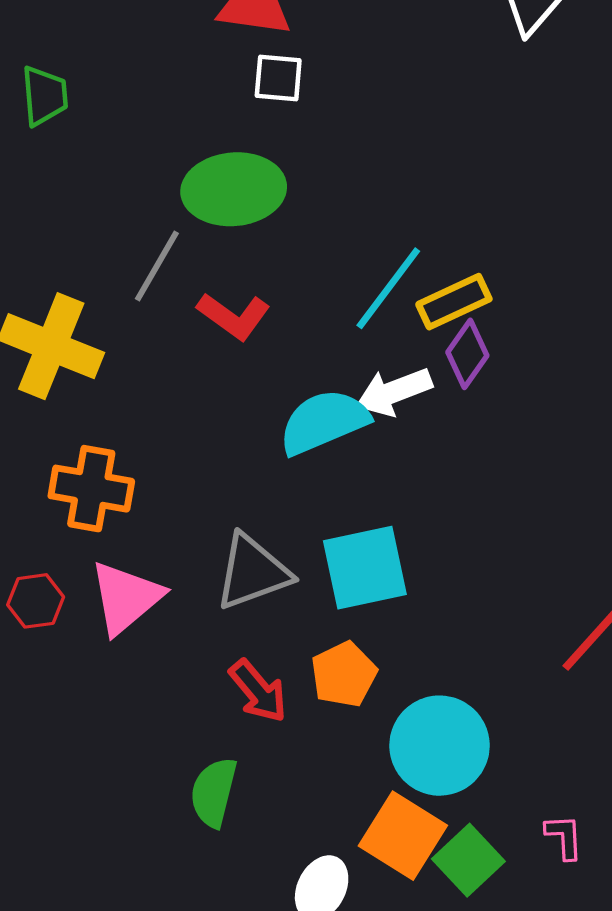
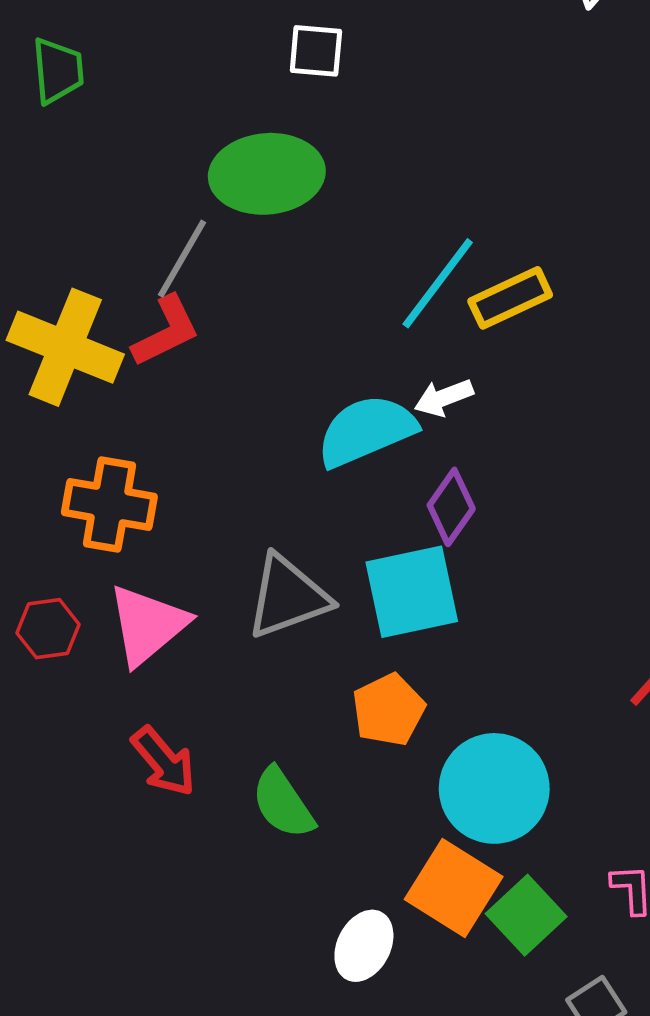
red L-shape: (234, 316) -> (166, 331), moved, turned -62
purple diamond: (467, 354) -> (451, 507), moved
white arrow: (394, 392) -> (444, 398), size x0.7
red arrow: (258, 691) -> (164, 761), moved
green semicircle: (214, 792) -> (283, 803), moved, turned -48

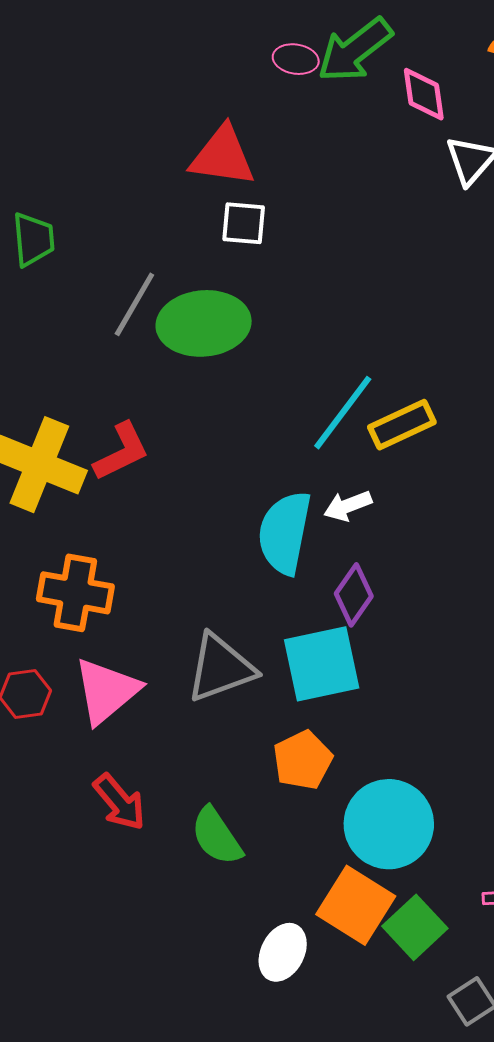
gray line: (182, 259) -> (134, 304), moved
cyan semicircle: (366, 431) -> (285, 533), turned -56

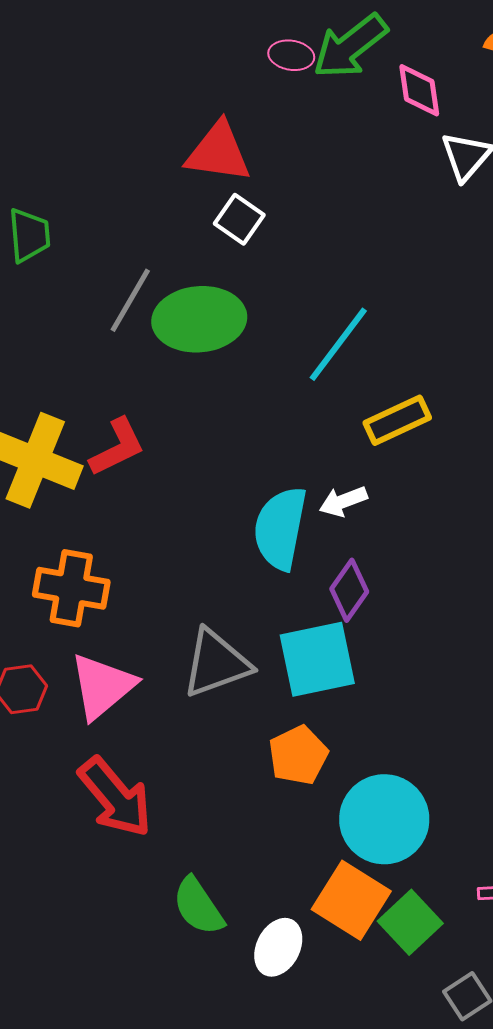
white square: (244, 223) -> (239, 219), turned 30
cyan line: (343, 413) -> (338, 344), moved
red arrow: (119, 802) -> (115, 797), size x1.4
green semicircle: (217, 836) -> (198, 906), moved

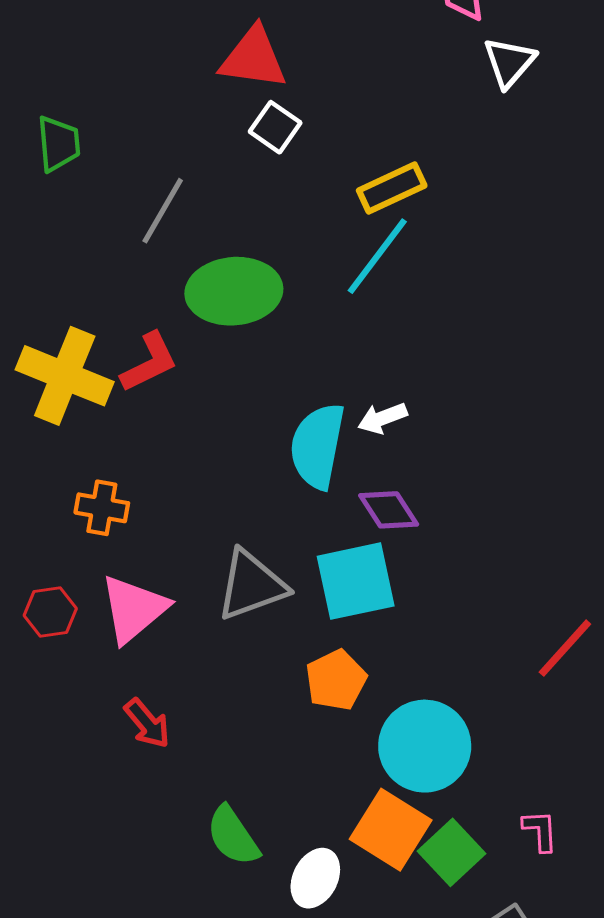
green ellipse: (199, 319) -> (234, 291), moved
yellow rectangle: (397, 420) -> (392, 188), moved
orange cross: (71, 588) -> (102, 508), size x0.7
purple diamond: (349, 590) -> (389, 510), turned -68
red arrow: (115, 797) -> (147, 723), size x0.6

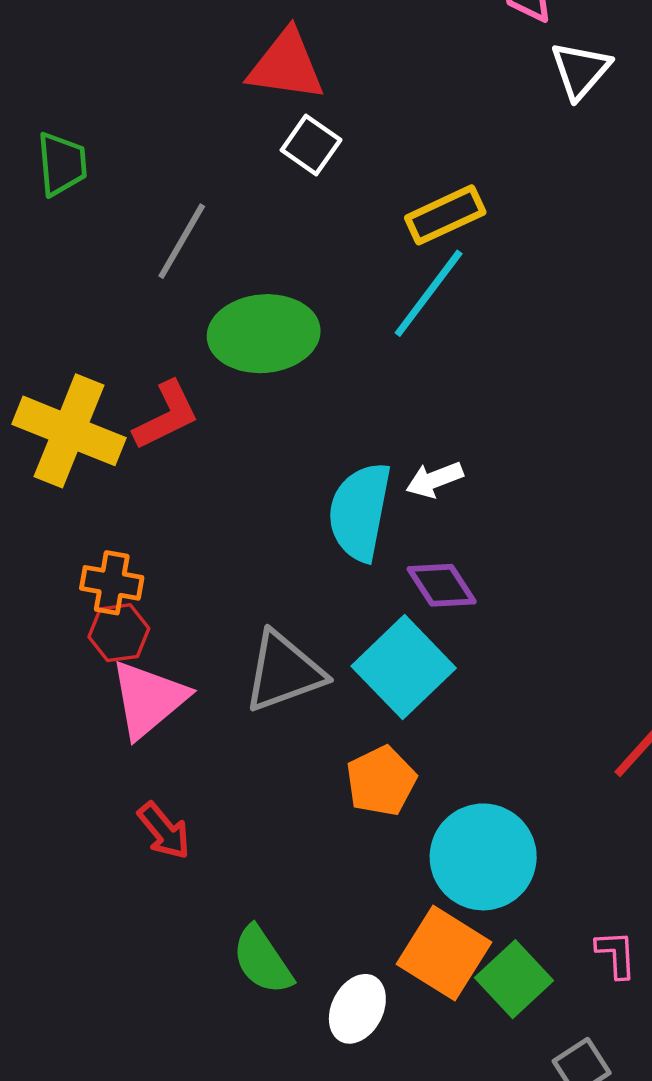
cyan square: (356, 581) -> (404, 667), turned -32
red hexagon: (50, 612) -> (119, 633), moved

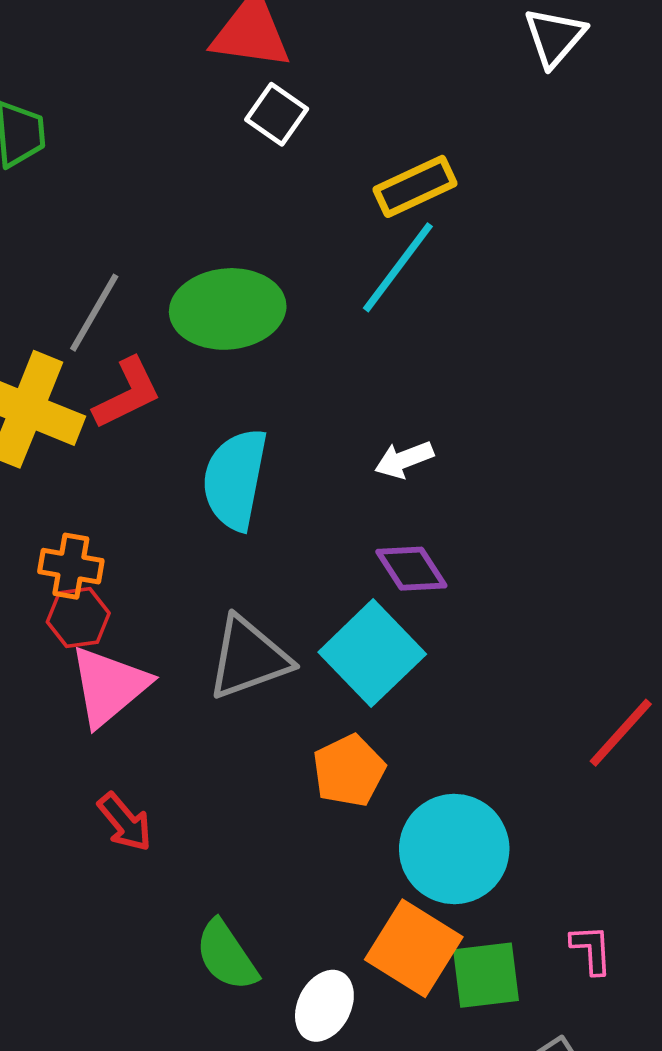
gray line: (182, 241) -> (94, 313), moved
cyan semicircle: (360, 512) -> (235, 479), moved
green square: (514, 979) -> (486, 975), turned 36

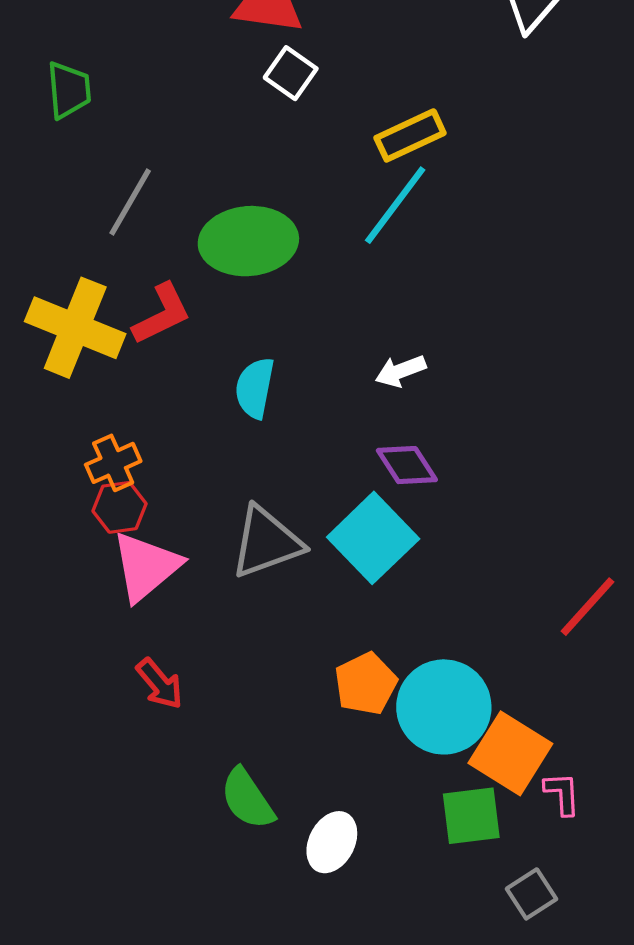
gray line: (94, 313) -> (130, 202), moved
cyan semicircle: (235, 479) -> (255, 388), size x0.7
orange cross: (71, 566) -> (113, 463), turned -34
orange pentagon: (349, 771) -> (366, 684), moved
orange square: (414, 948) -> (510, 753), moved

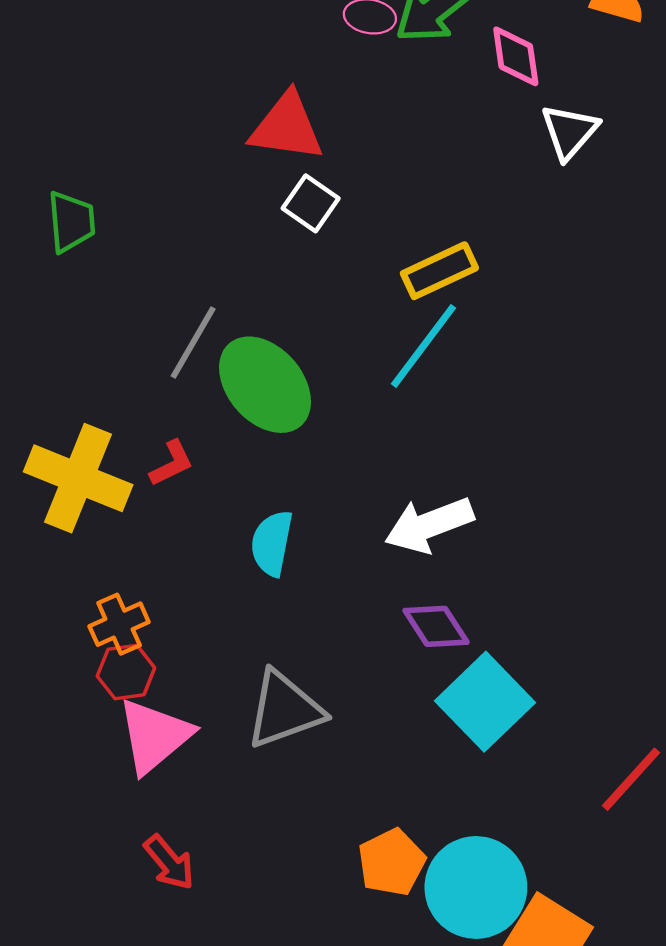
gray line: (130, 202) -> (193, 343), moved
green ellipse: (248, 241) -> (265, 385), turned 54
red L-shape: (162, 314) -> (172, 463), size x0.7
white arrow: (401, 371) -> (429, 525), size x1.6
cyan square: (373, 538) -> (485, 702), moved

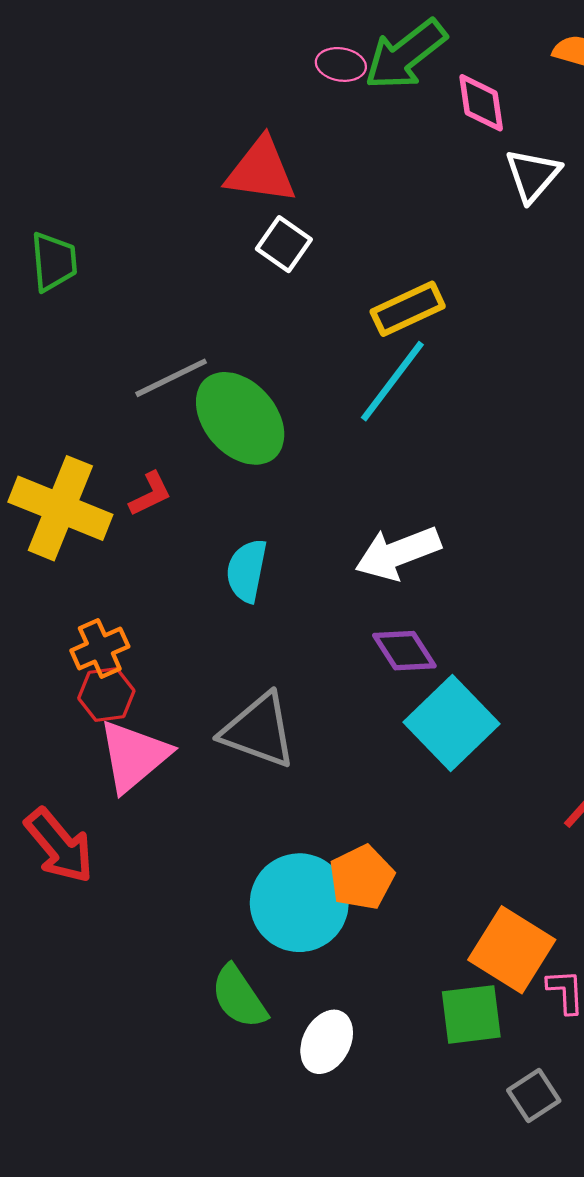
gray line: (193, 343) -> (171, 378), turned 34
gray triangle: (284, 710) -> (259, 731), turned 40
red arrow: (169, 862) -> (59, 846), moved, size x1.4
cyan circle: (476, 887) -> (299, 903), moved

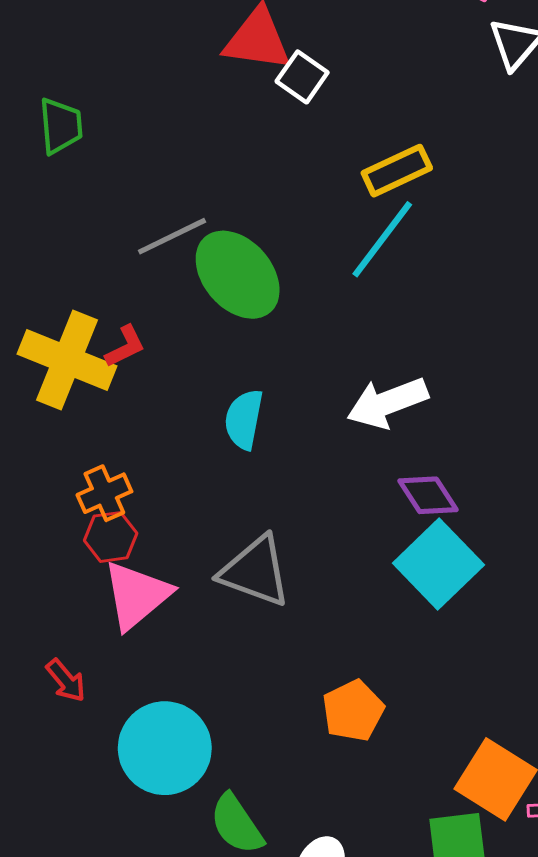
white square: (284, 244) -> (302, 77), moved
red L-shape: (150, 494) -> (125, 346), moved
purple diamond: (404, 651) -> (428, 495), moved
red arrow: (59, 846) -> (66, 681), size x0.6
cyan circle: (299, 903) -> (165, 748), moved

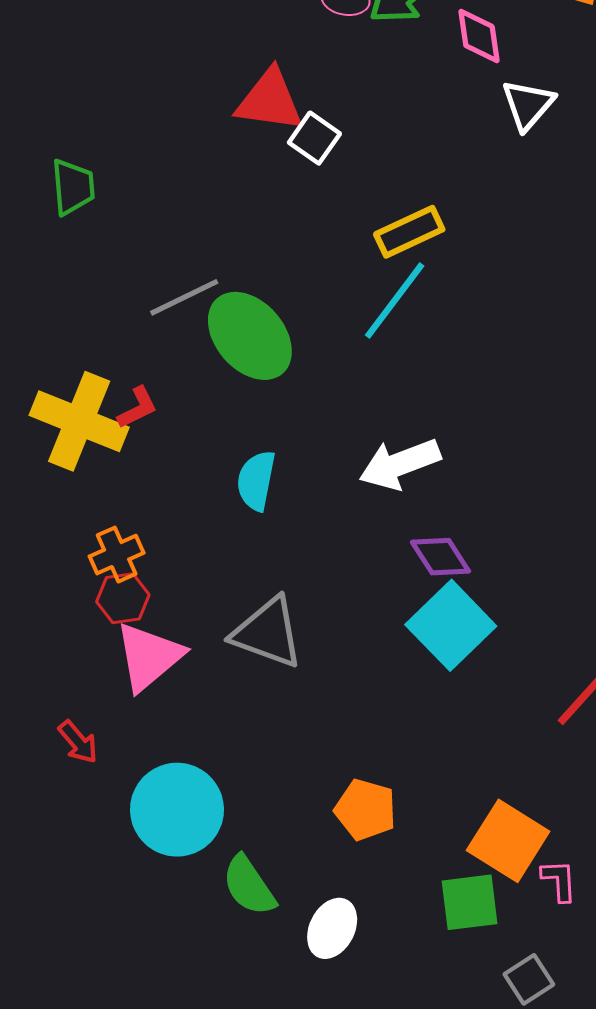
orange pentagon: (353, 711) -> (365, 810), moved, turned -30

